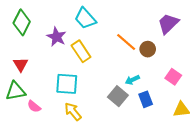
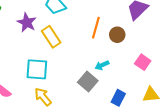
orange line: (126, 42) -> (96, 28), turned 65
blue rectangle: (146, 99) -> (118, 98), moved, turned 49

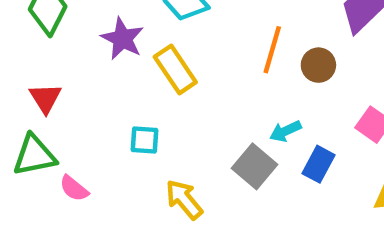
cyan square: (37, 69) -> (144, 140), size x0.6
yellow arrow: (43, 97) -> (184, 199), moved
blue rectangle: (118, 98) -> (318, 164), moved

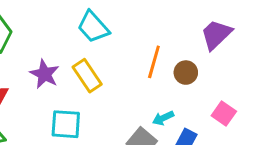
purple star: (122, 39) -> (45, 74), moved
cyan square: (144, 140) -> (66, 124), size x1.5

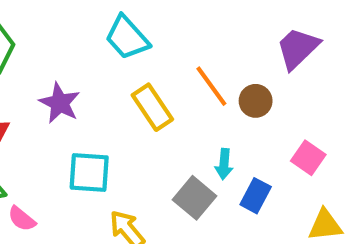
orange line: (154, 62) -> (211, 86), turned -52
yellow rectangle: (87, 76) -> (152, 107), moved
cyan arrow: (163, 118) -> (224, 164), turned -60

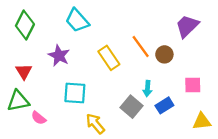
cyan trapezoid: (127, 38) -> (77, 20), moved
pink square: (308, 158) -> (193, 85), turned -36
blue rectangle: (256, 196) -> (164, 105), turned 30

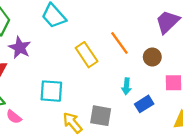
brown circle: (164, 54) -> (152, 57), moved
purple star: (59, 56) -> (20, 48), moved
gray square: (132, 107) -> (101, 116), moved, turned -30

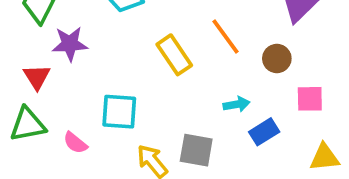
purple star: (20, 48) -> (70, 44), turned -30
cyan arrow: (126, 86) -> (237, 104), turned -105
pink semicircle: (14, 117) -> (75, 143), moved

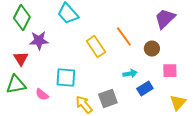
gray square: (196, 150) -> (108, 99), turned -30
yellow triangle: (324, 157) -> (178, 103), turned -42

